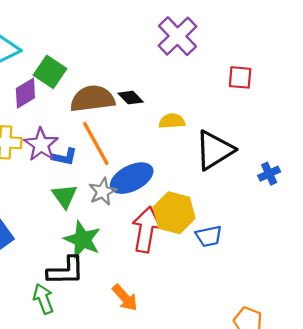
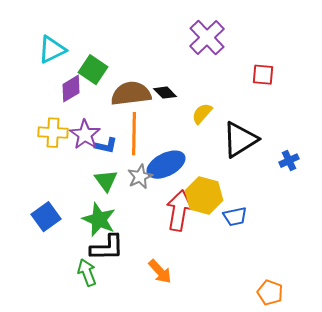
yellow semicircle: (172, 121) -> (202, 114), turned -45
orange line: (96, 143) -> (134, 134), turned 30
green star: (82, 240) -> (99, 220), moved

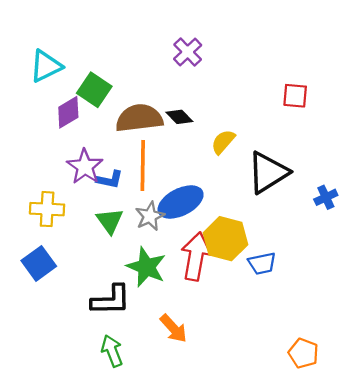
purple cross: (207, 38) -> (188, 52), moved, size x0.7
yellow cross: (53, 133) -> (47, 209), moved
green star: (99, 220) -> (146, 267), moved
green arrow: (87, 273) -> (112, 351), moved

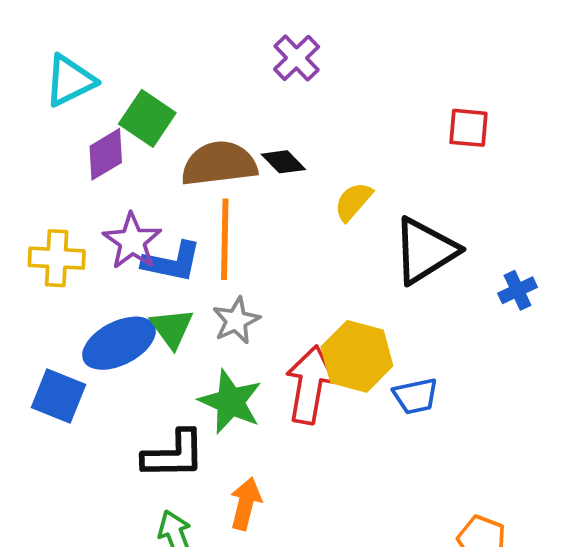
blue L-shape: (110, 180) -> (172, 262), size x1.4
blue ellipse: (181, 202) -> (119, 343), moved
yellow cross: (47, 209) -> (57, 258), moved
blue square: (39, 263) -> (59, 396), turned -32
orange arrow: (173, 328) -> (246, 504), moved, turned -124

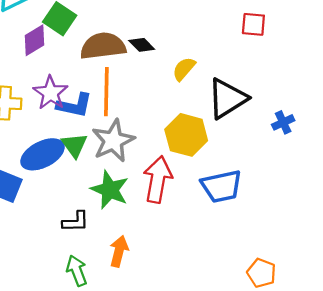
gray star: (236, 320) -> (113, 141), size x1.5
yellow hexagon: (357, 356) -> (186, 135), moved
blue trapezoid: (416, 396) -> (222, 186), size x1.5
black L-shape: (174, 455) -> (76, 222), size x0.7

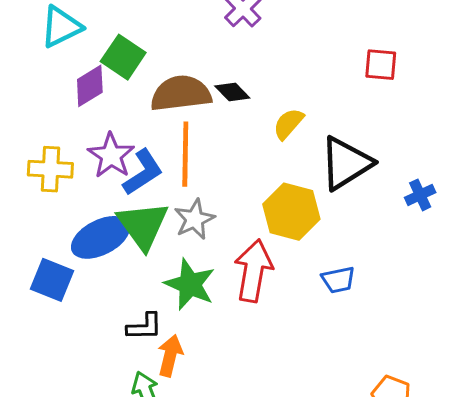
blue L-shape: (74, 105) -> (143, 172), turned -45
gray star: (113, 141) -> (194, 219), size x0.7
green triangle: (74, 145) -> (143, 225), size x1.5
blue trapezoid: (222, 186) -> (338, 280), size x0.6
orange arrow: (119, 251) -> (170, 356), moved

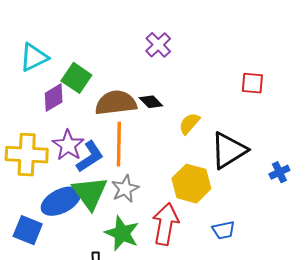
yellow cross: (50, 169) -> (27, 155), size x1.4

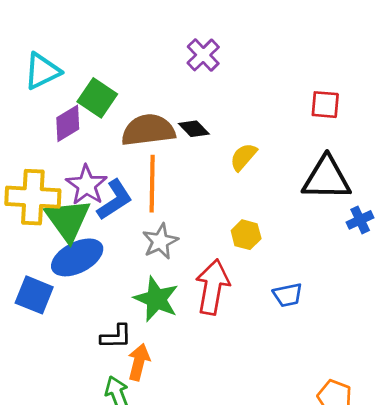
black triangle: (229, 150) -> (327, 178), moved, turned 33
yellow hexagon: (191, 184) -> (246, 235), size x0.6
green triangle: (90, 193) -> (68, 220), moved

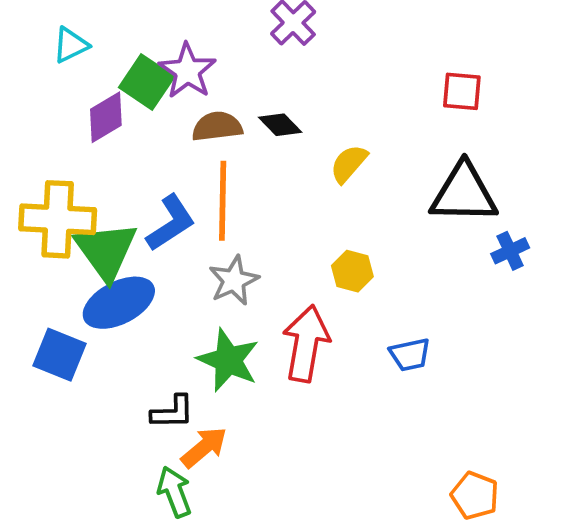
cyan triangle: (42, 71) -> (71, 45), size x0.7
brown semicircle: (148, 130) -> (217, 127), size x0.7
purple star: (87, 185) -> (187, 71), moved
orange arrow: (139, 362) -> (204, 447), turned 36

